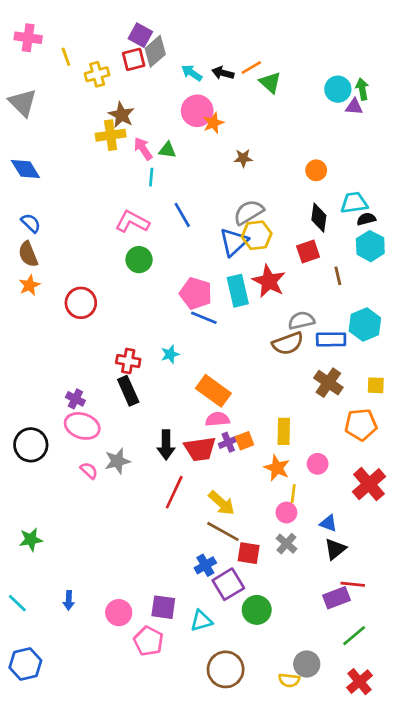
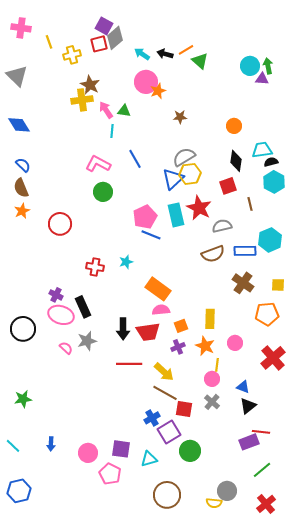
pink pentagon: (196, 293) -> (145, 217), turned 30
gray semicircle: (301, 320) -> (222, 226), moved
black rectangle: (128, 391) -> (83, 307), moved
purple cross: (228, 442) -> (178, 347), moved
red line: (174, 492) -> (129, 364), turned 65

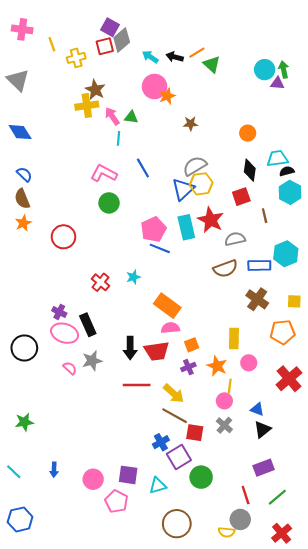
red cross: (95, 267) -> (101, 282), turned 30
yellow rectangle: (210, 319) -> (234, 338), moved
red line: (261, 432) -> (246, 495), moved, turned 66

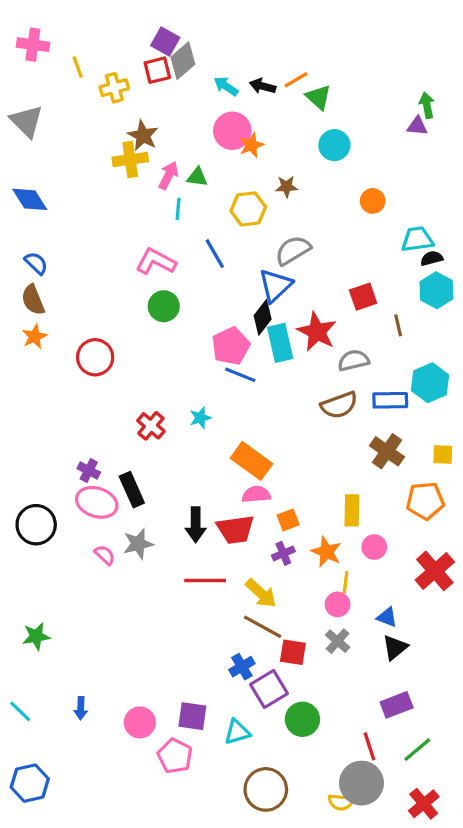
cyan circle: (265, 70) -> (334, 145), moved
pink arrow: (112, 116) -> (169, 175), turned 60
black diamond: (250, 170) -> (263, 317), moved, turned 30
yellow hexagon: (201, 184) -> (248, 209), moved
gray circle: (240, 519) -> (361, 783), size x1.4

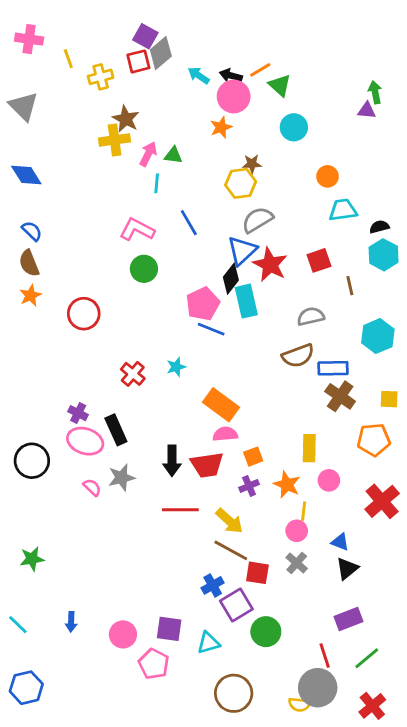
pink circle: (232, 131) -> (234, 97), moved
yellow hexagon: (248, 209) -> (241, 183), moved
cyan trapezoid: (417, 239) -> (343, 210), moved
red star: (317, 332) -> (270, 265), moved
blue rectangle: (390, 400) -> (333, 368), moved

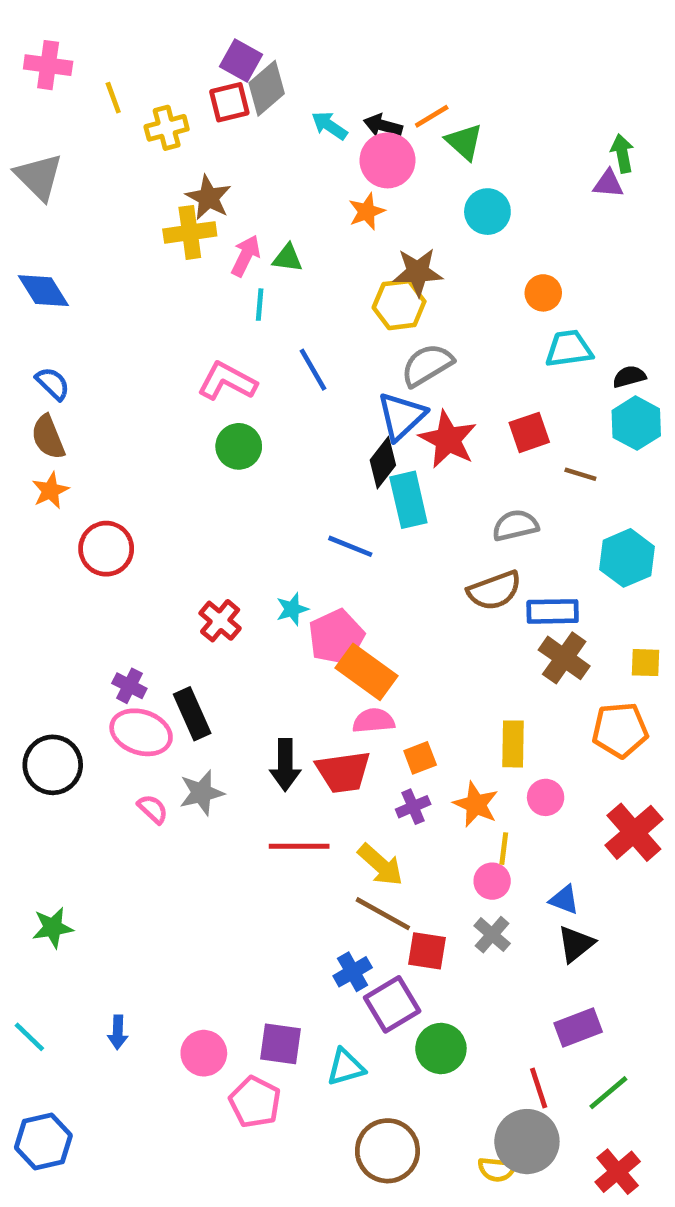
brown star: (252, 164) -> (418, 272), size x1.5
brown line: (350, 286) -> (580, 474), turned -60
pink pentagon: (203, 304) -> (336, 637), moved
red circle: (84, 314) -> (106, 549), moved

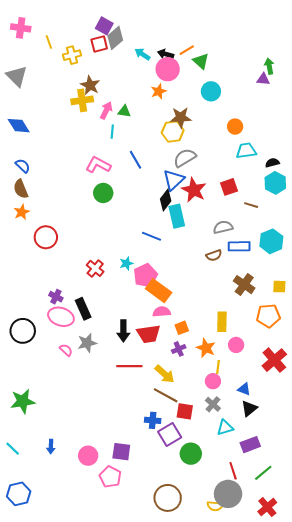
brown semicircle: (494, 591) -> (214, 255), size x0.7
blue rectangle: (553, 611) -> (239, 246), moved
green star: (53, 928) -> (23, 401), size x1.4
blue cross: (353, 972) -> (153, 420), turned 35
cyan triangle: (346, 1067) -> (225, 427), moved

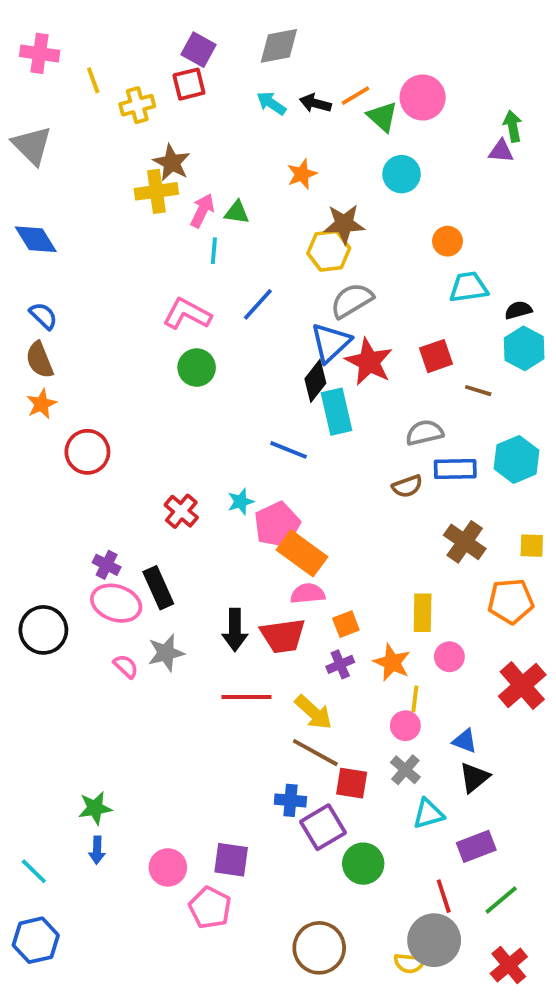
gray diamond: (115, 38) -> (279, 46), moved, turned 30
pink circle: (168, 69) -> (423, 98), moved
blue line: (135, 160) -> (258, 304), turned 72
green star: (23, 401) -> (95, 808), moved, size x0.7
cyan line: (13, 449) -> (34, 871), moved

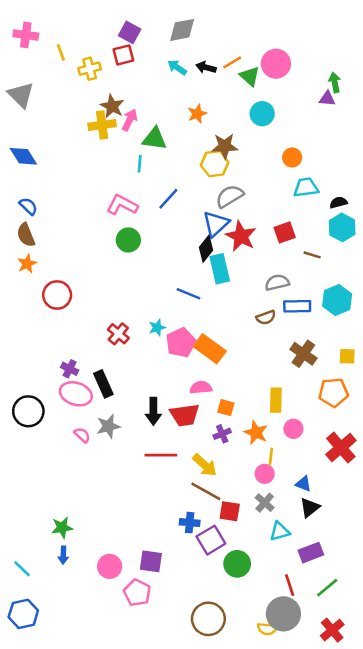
pink arrow: (202, 211) -> (130, 120), moved
green triangle: (237, 212) -> (155, 139), size x1.5
orange rectangle: (302, 553) -> (210, 349), moved
orange square: (346, 624) -> (226, 408), turned 36

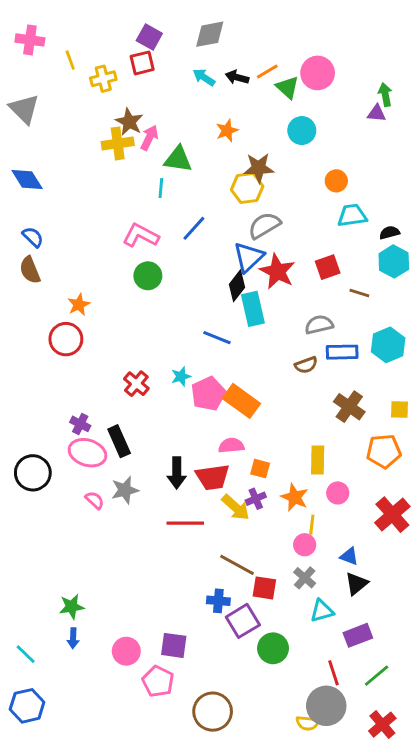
orange star: (27, 264) -> (79, 305), moved
yellow arrow: (205, 465) -> (236, 507), moved
brown circle: (208, 619) -> (213, 712), moved

